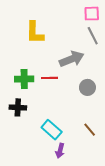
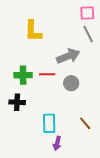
gray circle: (87, 87) -> (71, 83), moved
cyan rectangle: (52, 130) -> (49, 123), turned 48

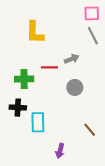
gray arrow: (68, 56) -> (72, 59), size x0.6
red line: (47, 74) -> (49, 67), moved
cyan rectangle: (49, 123) -> (38, 122), moved

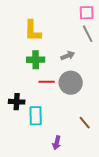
red line: (49, 67) -> (47, 82), moved
green cross: (24, 79) -> (36, 60), moved
gray circle: (75, 87) -> (71, 83), size x1.5

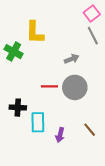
pink square: (87, 13) -> (92, 13), turned -35
green cross: (36, 60) -> (14, 52), moved, turned 30
purple arrow: (57, 143) -> (60, 135), moved

